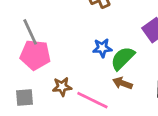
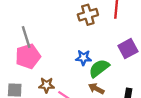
pink pentagon: (35, 55) -> (28, 56), turned -30

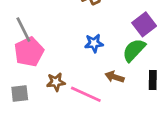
green semicircle: (99, 68) -> (134, 50), moved

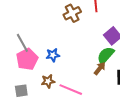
blue star: (94, 43) -> (53, 55), moved
brown arrow: (115, 77) -> (100, 68), moved, turned 112

